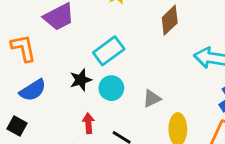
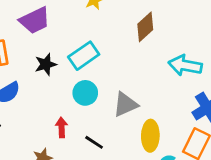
black star: (81, 80) -> (46, 64), moved
gray triangle: (152, 99) -> (125, 104), size x1.4

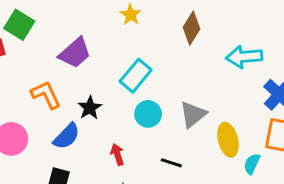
black star: (46, 64) -> (90, 108), moved
red arrow: (61, 127) -> (117, 154), moved

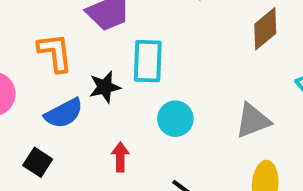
cyan rectangle: (136, 76) -> (148, 61), moved, turned -56
gray triangle: (193, 114) -> (253, 121), moved

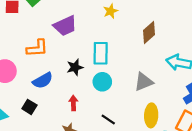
orange L-shape: (55, 53) -> (37, 48), turned 95
cyan rectangle: (148, 61) -> (101, 53), moved
black star: (105, 87) -> (75, 67), moved

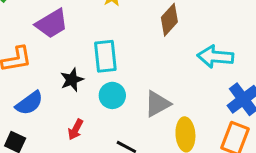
gray triangle: (144, 82) -> (157, 104), moved
red arrow: (73, 103) -> (76, 129), turned -144

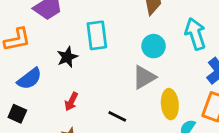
cyan arrow: (215, 57) -> (195, 34), turned 68
cyan circle: (112, 95) -> (154, 46), moved

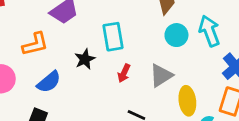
cyan circle: (154, 46) -> (176, 35), moved
red arrow: (71, 102) -> (124, 73), moved

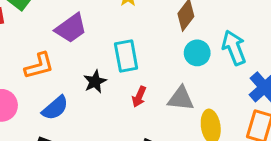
gray triangle: (161, 75) -> (181, 98), turned 40

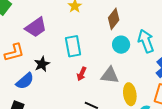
black star: (95, 82) -> (42, 64), moved

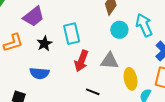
black star: (42, 64) -> (44, 44), moved
red arrow: (82, 74) -> (81, 61), size x1.5
blue semicircle: (25, 81) -> (39, 73), moved, turned 48

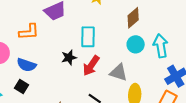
black star: (44, 44) -> (69, 58), moved
blue semicircle: (39, 73) -> (26, 65), moved

